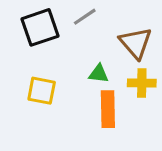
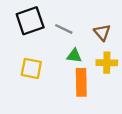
gray line: (85, 17) -> (64, 29), moved, turned 60
brown triangle: (136, 43) -> (102, 32), size x0.7

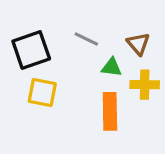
black square: (30, 21) -> (31, 50), moved
green triangle: (74, 56) -> (112, 67), moved

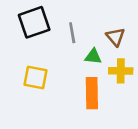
gray line: (86, 39) -> (72, 33), turned 54
black square: (31, 50) -> (34, 22), moved

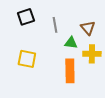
black square: (34, 22) -> (26, 17), size x0.7

